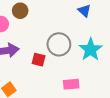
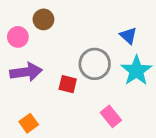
blue triangle: (84, 11) -> (128, 36), moved
pink rectangle: (71, 84) -> (111, 116), turned 56

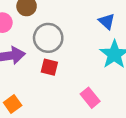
gray circle: (95, 64) -> (48, 38), moved

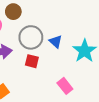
blue triangle: (107, 21) -> (56, 42), moved

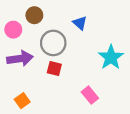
blue triangle: (56, 42) -> (80, 23), moved

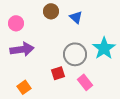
brown circle: (34, 15) -> (51, 11), moved
gray circle: (53, 43) -> (75, 54), moved
red square: (54, 68) -> (58, 73), moved, turned -32

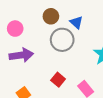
gray circle: (75, 54) -> (62, 40), moved
red square: (58, 73) -> (58, 80), turned -32

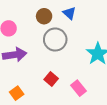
blue triangle: (76, 22) -> (69, 13), moved

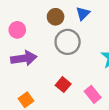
blue triangle: (69, 13) -> (83, 13), turned 32

